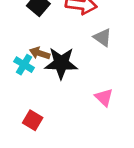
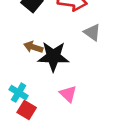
cyan cross: (24, 65) -> (19, 93), moved
pink triangle: (104, 97) -> (68, 94), moved

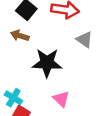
brown arrow: (33, 47) -> (20, 36), moved

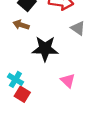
pink triangle: (61, 99) -> (68, 81), moved

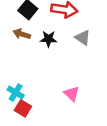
black star: (45, 49) -> (49, 39), moved, size x0.6

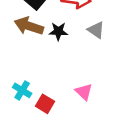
brown arrow: (22, 34) -> (29, 26), size x1.5
red square: (23, 108) -> (45, 104), moved

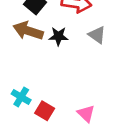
pink triangle: (84, 92) -> (86, 113), moved

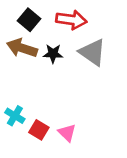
gray triangle: (97, 35) -> (93, 52), size x1.5
pink triangle: (86, 113) -> (67, 133), moved

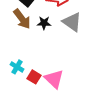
brown arrow: (22, 48) -> (22, 19), turned -145
pink triangle: (67, 133) -> (54, 79), size x1.5

